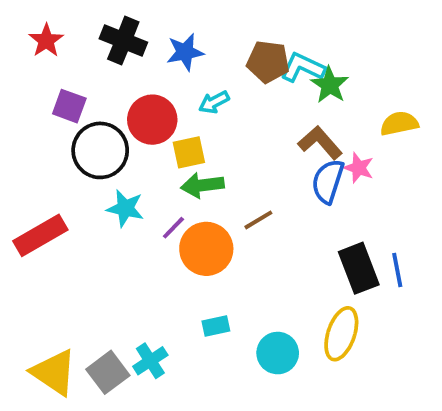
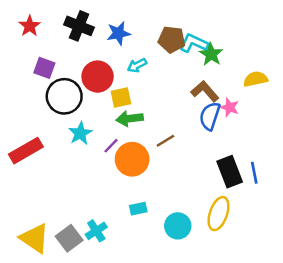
cyan star: (125, 208) -> (80, 133), turned 30

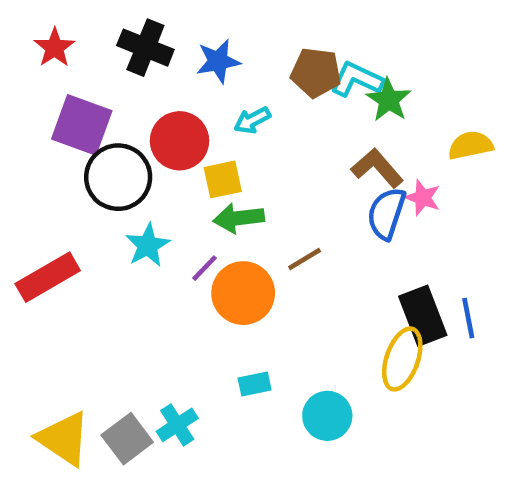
purple square: (44, 68) -> (82, 125), size x1.5
yellow ellipse: (218, 214) -> (402, 359), moved

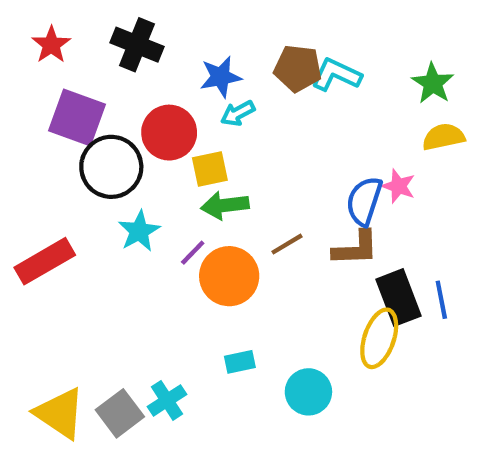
blue star: (218, 61) -> (221, 77), moved
green star: (389, 100) -> (433, 83), moved
brown L-shape: (377, 168) -> (356, 248), moved, turned 129

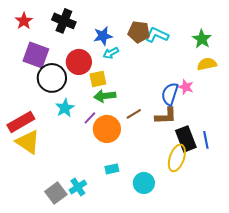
yellow triangle: (60, 413) -> (28, 142), moved

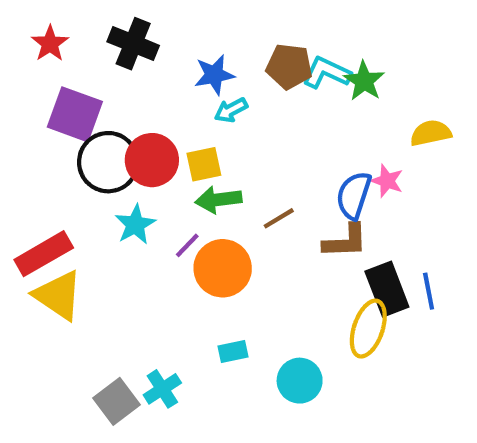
green star: (202, 39) -> (364, 81), moved
red circle: (79, 62) -> (152, 160), moved
brown line: (134, 114) -> (279, 218), moved

